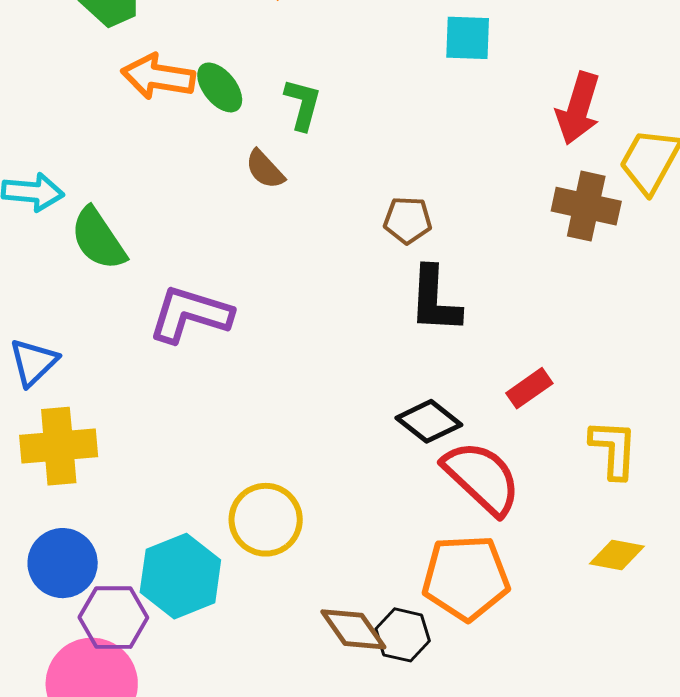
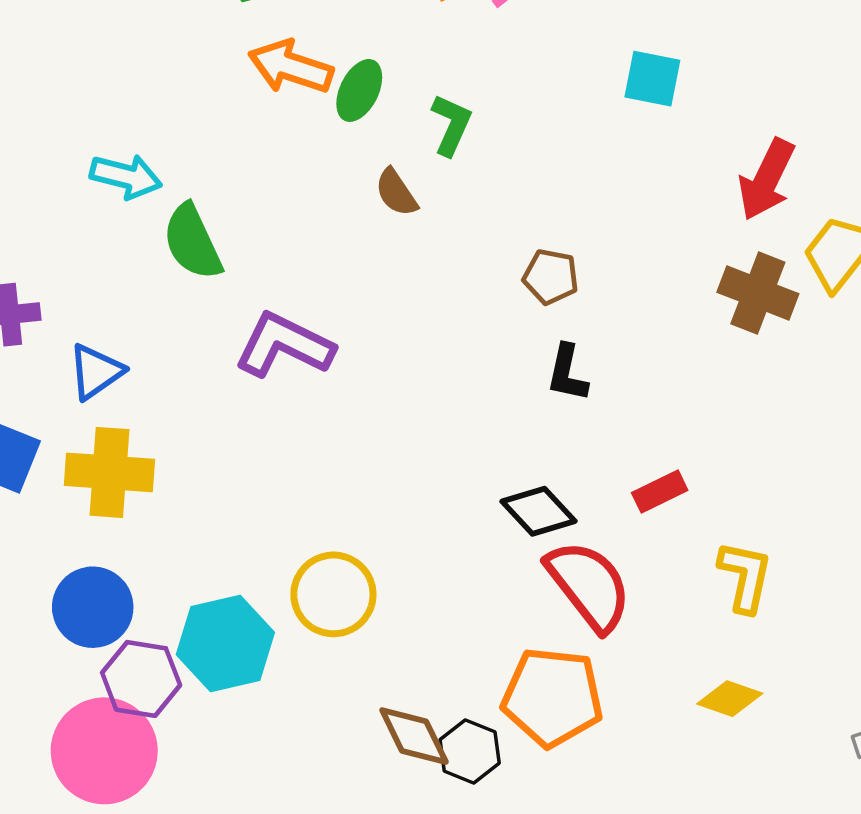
green ellipse: (220, 87) -> (359, 90), turned 56
black L-shape: (435, 300) -> (567, 373), size x0.7

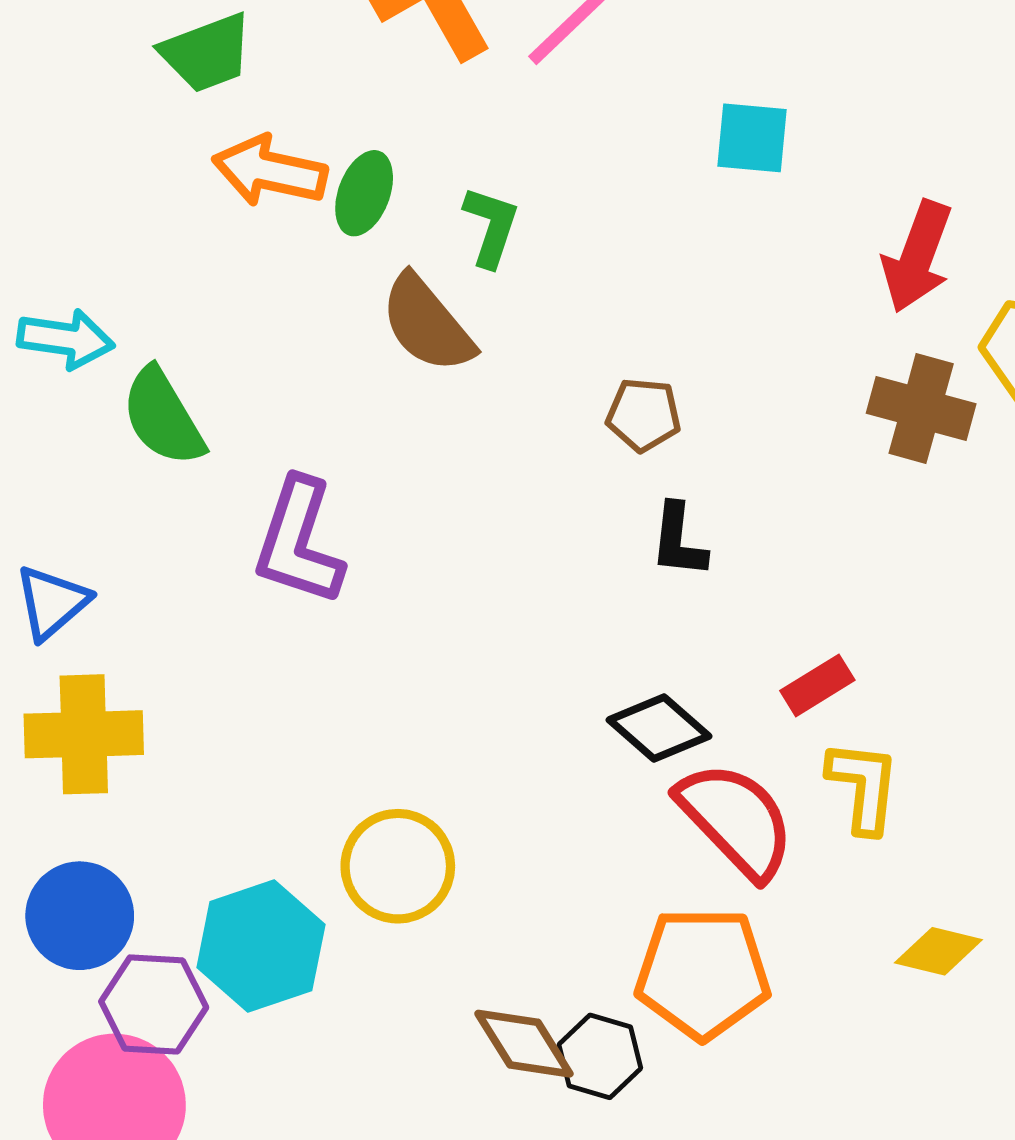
brown semicircle: (396, 192) -> (427, 324), size x1.6
purple L-shape: (284, 345) -> (299, 542), turned -92
yellow L-shape: (745, 577) -> (863, 786), moved

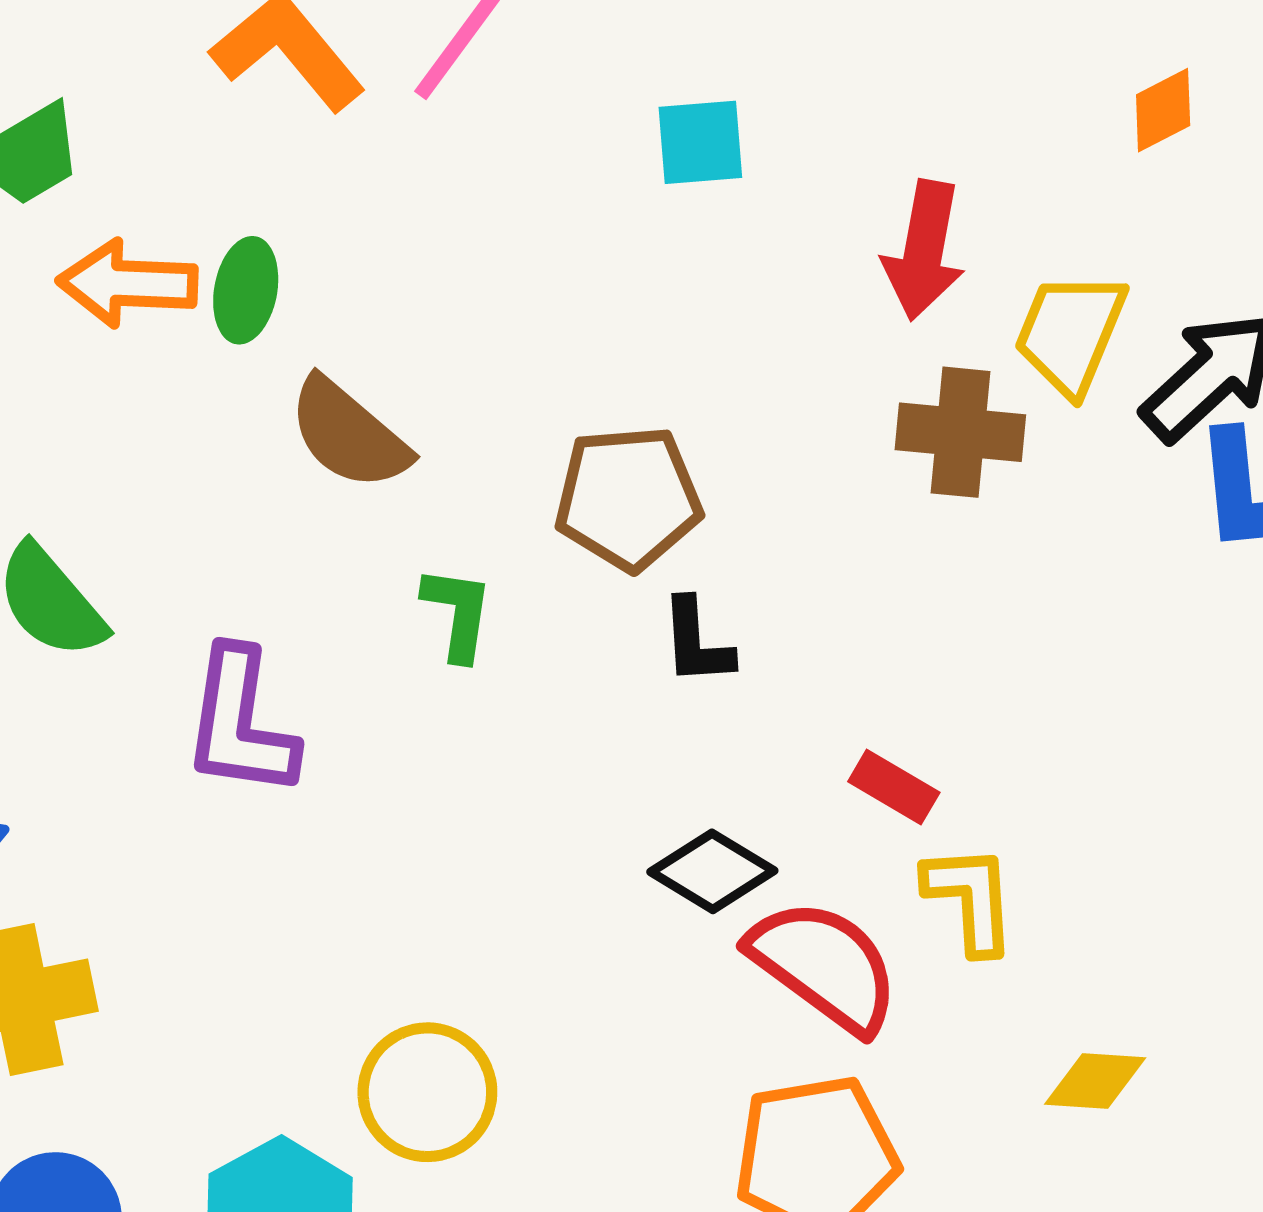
green L-shape: (491, 226) -> (458, 613), moved
brown pentagon: (644, 415) -> (628, 498), size x1.6
red rectangle: (817, 685) -> (894, 787), turned 72

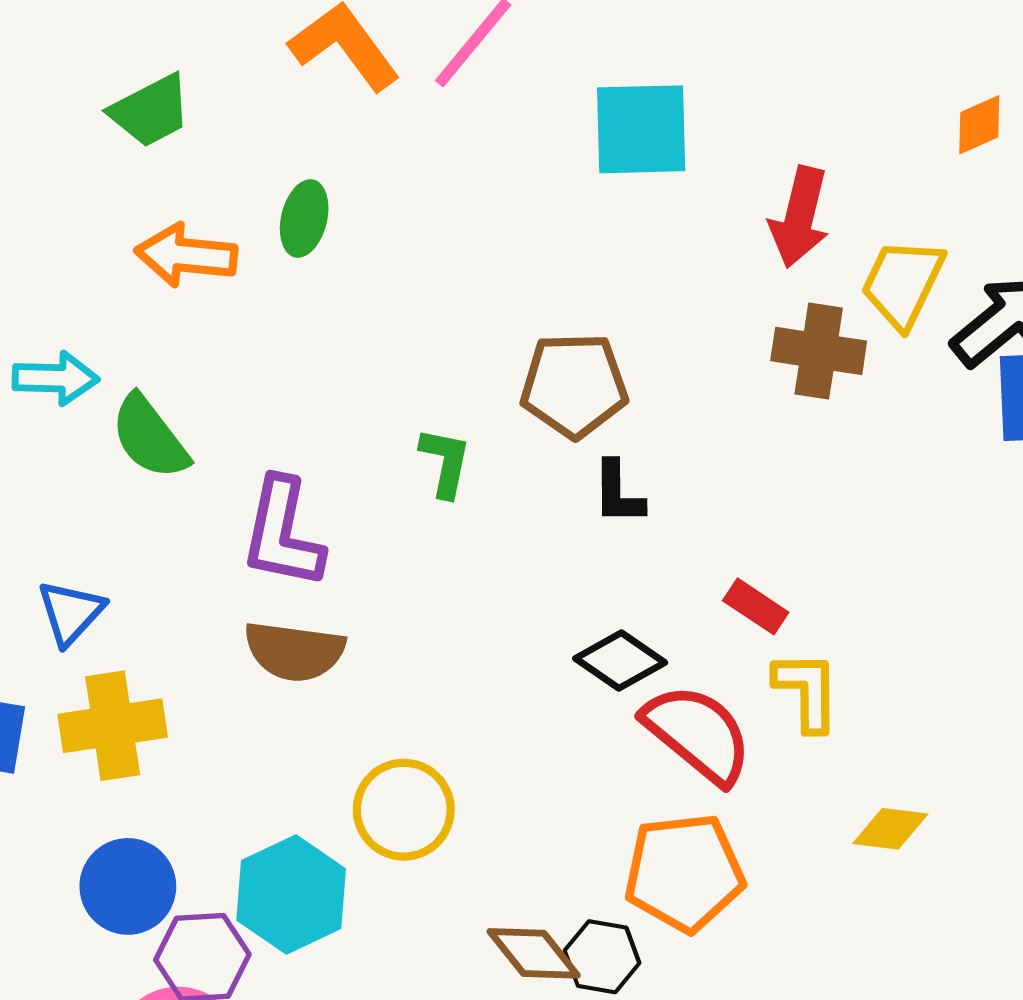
cyan square: (700, 142) -> (641, 129), size x1.5
orange arrow: (128, 283) -> (186, 255), moved
brown semicircle: (349, 434) -> (294, 651), moved, turned -36

